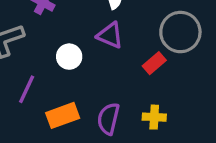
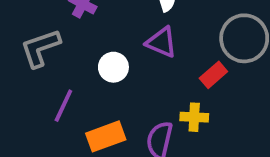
yellow cross: (154, 117) -> (194, 117), moved

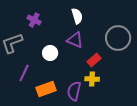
red rectangle: (213, 75) -> (94, 60), moved

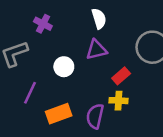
purple triangle: (75, 40) -> (96, 50), turned -36

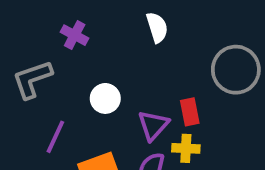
purple triangle: (96, 50) -> (153, 125), moved, turned -35
red rectangle: (121, 76) -> (190, 112), turned -60

